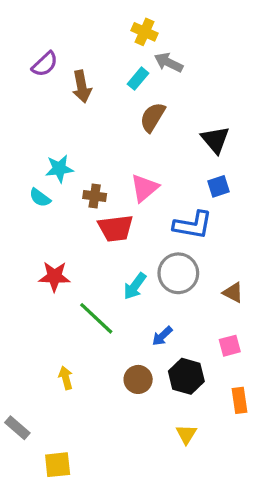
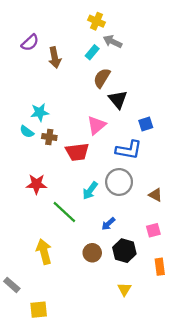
black triangle: (215, 140) -> (118, 99), moved
brown cross: (95, 196) -> (49, 137), moved
yellow arrow: (66, 378) -> (44, 252), size x1.6

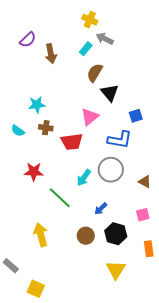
cyan semicircle: (27, 132) -> (18, 131), moved
yellow triangle: (124, 289) -> (116, 270), size x1.5
yellow square: (39, 310) -> (36, 289), turned 30

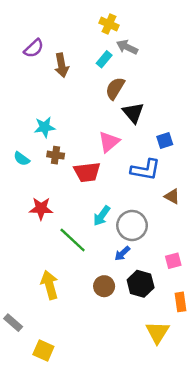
gray circle: (111, 170) -> (132, 225), moved
brown triangle: (145, 182) -> (172, 196), moved
yellow triangle: (116, 270) -> (157, 332), moved

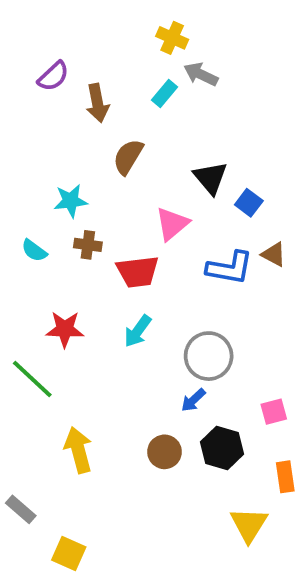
brown semicircle: (115, 88) -> (128, 157), moved
blue square: (165, 141) -> (249, 203), moved, turned -35
brown triangle: (172, 196) -> (274, 254), moved
cyan arrow: (102, 216) -> (138, 331), moved
green line: (73, 240) -> (32, 379), moved

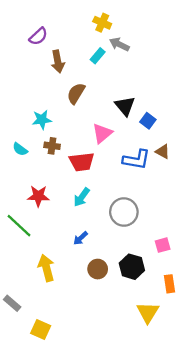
purple semicircle: (53, 76) -> (38, 36), moved
blue arrow: (193, 400) -> (81, 238), moved

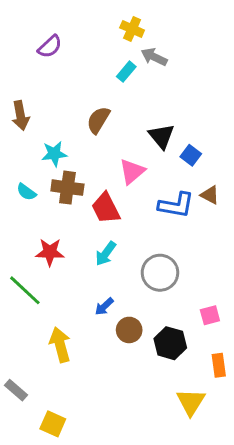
brown arrow: (58, 61) -> (20, 116), moved
brown cross: (52, 146) -> (67, 188), size x1.5
red trapezoid: (82, 162) -> (106, 208), turned 70
brown circle: (98, 269) -> (129, 330), moved

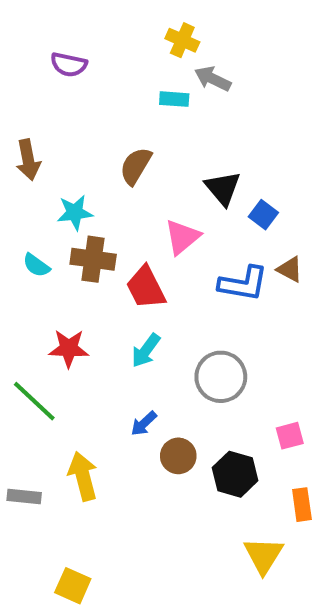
purple semicircle: (50, 47) -> (69, 65), turned 55
cyan rectangle: (126, 72) -> (174, 99), turned 54
gray rectangle: (16, 390) -> (24, 496), moved, turned -35

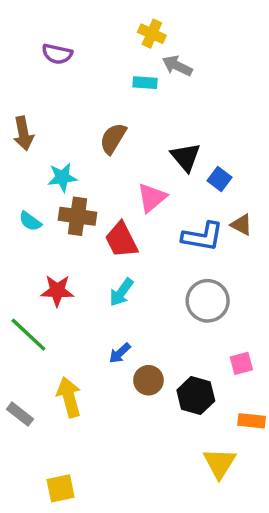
gray circle: (221, 377) -> (208, 301), moved
gray rectangle: (24, 496) -> (20, 414), turned 32
orange rectangle: (302, 505) -> (252, 421), turned -76
yellow square: (73, 586) -> (61, 488), turned -36

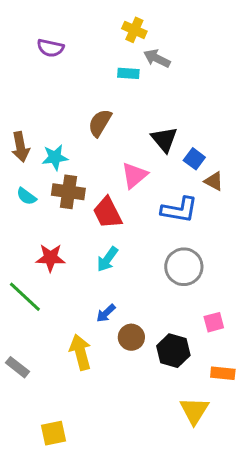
brown arrow: (23, 133) -> (20, 147), moved
brown triangle: (241, 225) -> (214, 181), moved
yellow arrow: (69, 397) -> (80, 352), moved

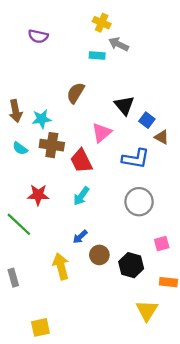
gray rectangle: (17, 367) -> (13, 278), turned 36

